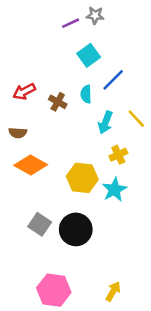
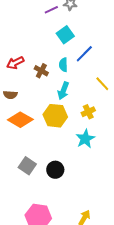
cyan arrow: (105, 122) -> (63, 91), moved
yellow hexagon: (82, 178) -> (55, 116), moved
black circle: (76, 229) -> (55, 170), size x0.7

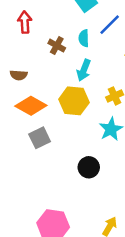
red arrow: (15, 63) -> (25, 22), moved, turned 114
gray square: (27, 166) -> (40, 138), moved, turned 30
black circle: (55, 170) -> (89, 167), moved

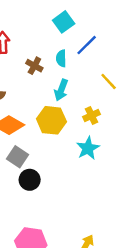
gray square: (40, 138) -> (17, 157), turned -30
black circle: (89, 167) -> (30, 180), moved

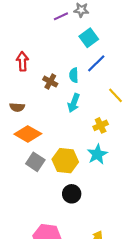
cyan square: (64, 22) -> (89, 38), moved
yellow hexagon: (51, 120) -> (65, 161), moved
black circle: (30, 180) -> (72, 194), moved

